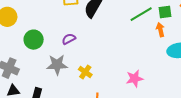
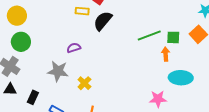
green circle: (34, 40) -> (21, 42), moved
pink star: (135, 79) -> (158, 99), moved

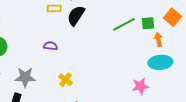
purple semicircle: (74, 48) -> (51, 46), turned 32
orange arrow: (166, 54) -> (158, 39), moved
gray star: (58, 71) -> (25, 77), moved

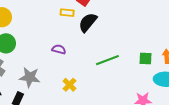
green square: (148, 23) -> (146, 59), moved
green line: (124, 24) -> (107, 60), moved

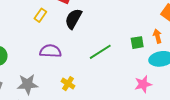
yellow rectangle: (67, 13) -> (40, 15), moved, turned -48
purple semicircle: (59, 49) -> (50, 51), size x1.5

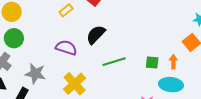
black semicircle: (73, 19) -> (96, 35), moved
yellow cross: (68, 84) -> (75, 84), size x1.6

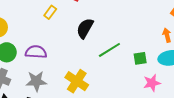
purple semicircle: (66, 48) -> (36, 52), moved
green square: (152, 63) -> (140, 58), moved

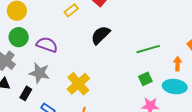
green line: (109, 50) -> (148, 49), moved
green square: (140, 58) -> (145, 79), turned -32

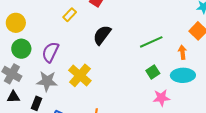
purple semicircle: (47, 45) -> (50, 52), turned -75
yellow cross: (78, 84) -> (80, 75), moved

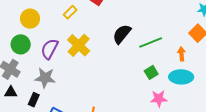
yellow circle: (16, 23) -> (30, 19), moved
black semicircle: (102, 35) -> (122, 34), moved
yellow cross: (80, 75) -> (79, 45), moved

